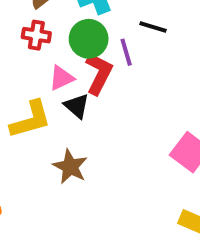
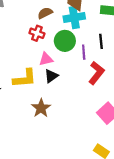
black line: (153, 27) -> (101, 41), turned 56
red L-shape: (99, 73) -> (96, 73), moved
black triangle: (77, 106) -> (51, 76), turned 32

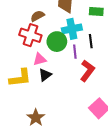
cyan cross: (74, 17) -> (72, 29), moved
red cross: (37, 33) -> (30, 35), size x1.5
brown star: (41, 108) -> (36, 118), moved

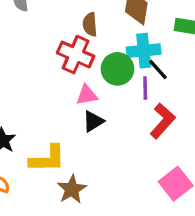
brown semicircle: (37, 16) -> (90, 24), turned -72
black line: (91, 41) -> (158, 70), moved, turned -40
yellow L-shape: (20, 78) -> (47, 159), moved

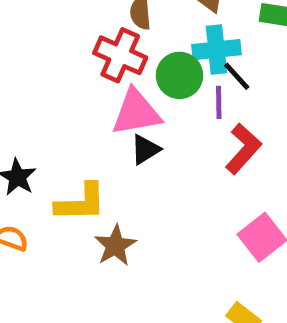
pink triangle: (87, 95) -> (136, 112), size x1.6

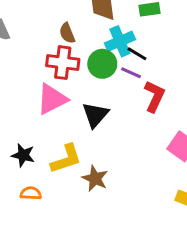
purple line: (219, 102) -> (131, 73), turned -48
pink triangle: (136, 112) -> (52, 99), moved
black triangle: (145, 149) -> (95, 115), size x1.4

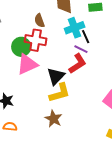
black line: (137, 54) -> (86, 37), turned 32
green circle: (102, 64) -> (21, 47), moved
red L-shape: (154, 96) -> (78, 64), moved, turned 30
yellow L-shape: (66, 159) -> (60, 93), moved

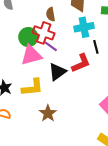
black line: (86, 37) -> (96, 47), moved
purple line: (81, 49) -> (51, 46), moved
yellow L-shape: (60, 93) -> (32, 87), moved

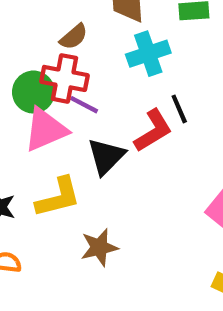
brown semicircle: (51, 14) -> (74, 37), turned -112
black line: (96, 47) -> (179, 109), moved
brown star: (48, 113) -> (99, 247), turned 30

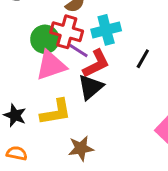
cyan cross: (148, 54) -> (106, 30), moved
black line: (179, 109) -> (143, 59), turned 48
red L-shape: (153, 131) -> (96, 64), moved

